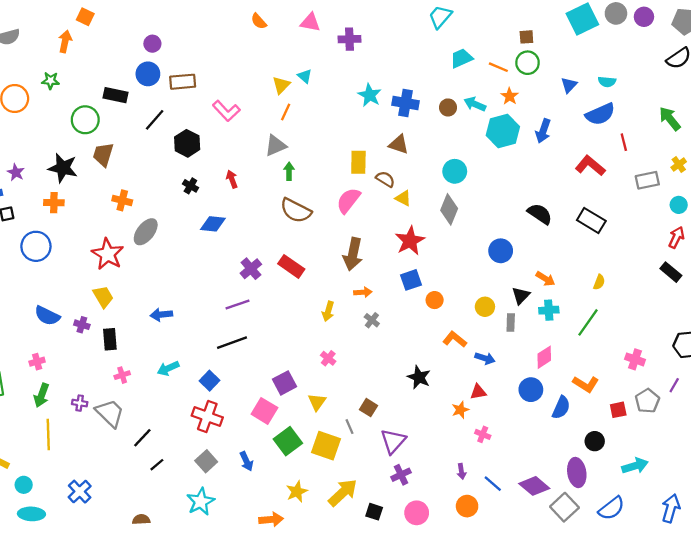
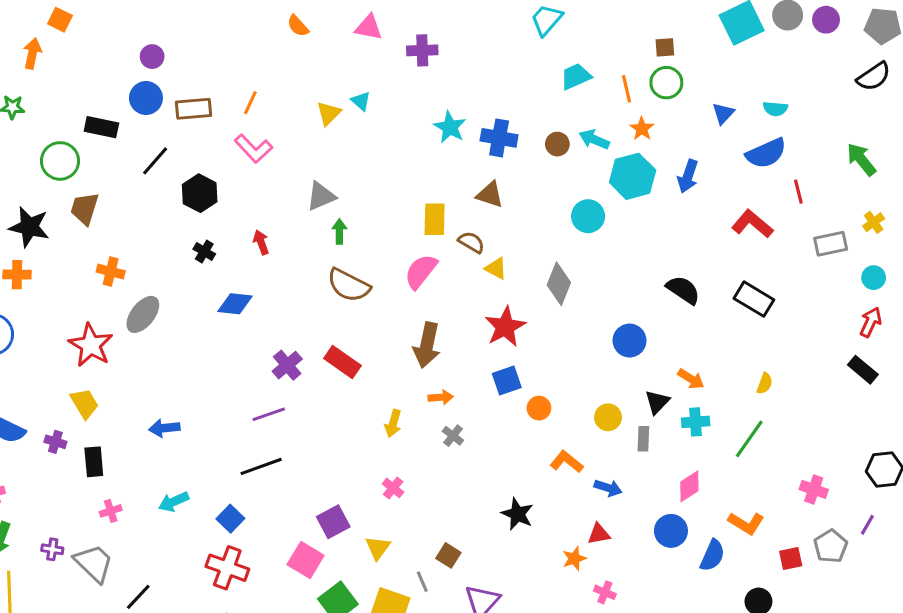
orange line: (498, 67) -> (626, 89), turned 54
orange line: (286, 112) -> (250, 103), moved
cyan circle: (455, 171) -> (588, 216), moved

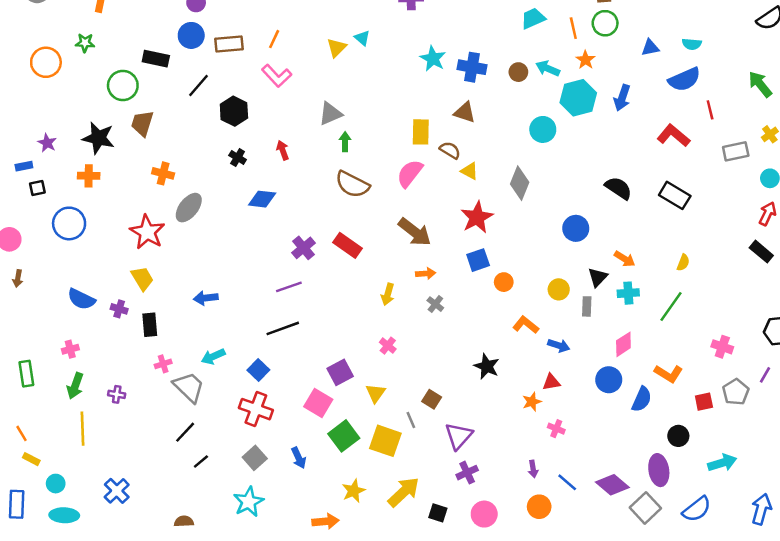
blue triangle: (723, 113) -> (650, 48), turned 36
brown arrow: (427, 345) -> (415, 232), turned -64
gray trapezoid: (94, 563) -> (189, 387), moved

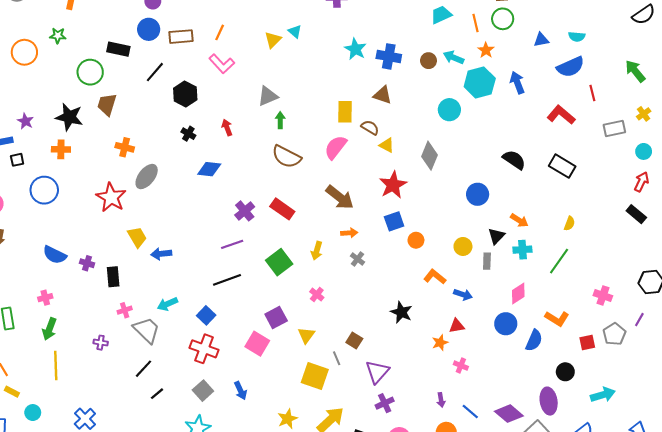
blue arrow: (622, 98) -> (517, 83), turned 140
yellow trapezoid: (142, 278) -> (137, 237), moved
purple cross: (117, 394) -> (101, 343), moved
green square: (344, 436) -> (279, 262), moved

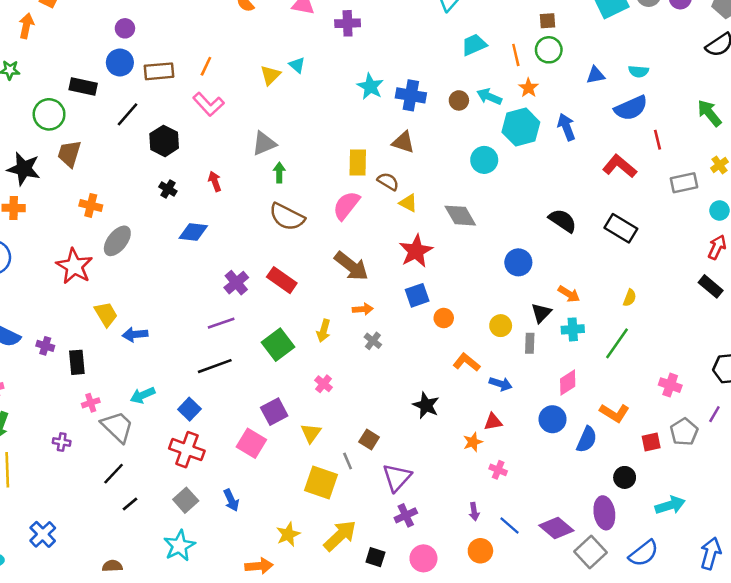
gray diamond: (430, 156) -> (460, 216), turned -52

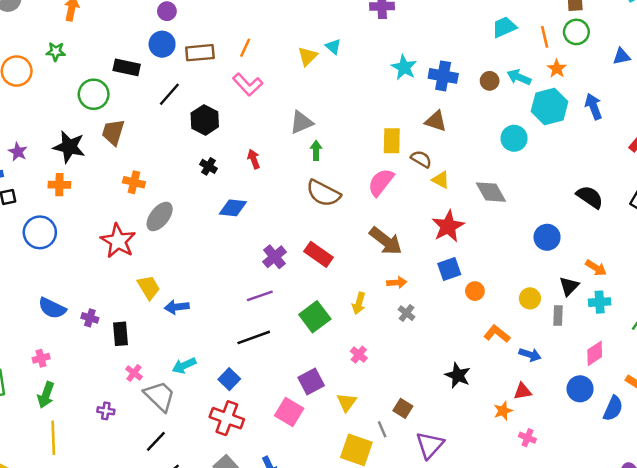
pink cross: (91, 403) -> (134, 373), turned -35

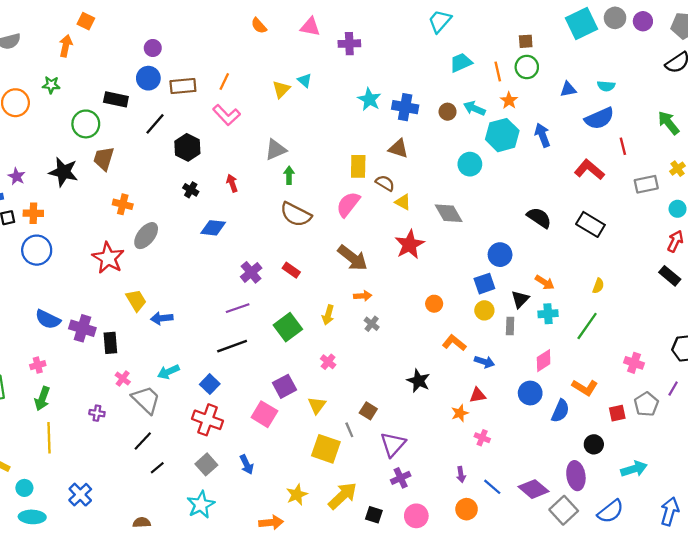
orange cross: (59, 185) -> (33, 213), moved
red rectangle: (318, 254) -> (291, 270), size x0.7
blue square: (449, 269) -> (484, 284), moved
purple cross: (90, 318) -> (82, 328), size x1.6

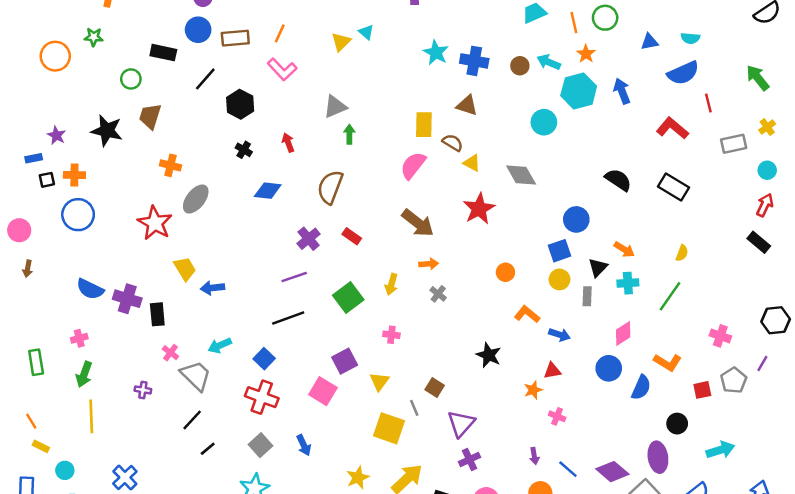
green circle: (86, 124) -> (131, 79), size x0.7
brown semicircle: (296, 214) -> (330, 187), moved, turned 84
pink cross: (328, 362) -> (391, 335), turned -32

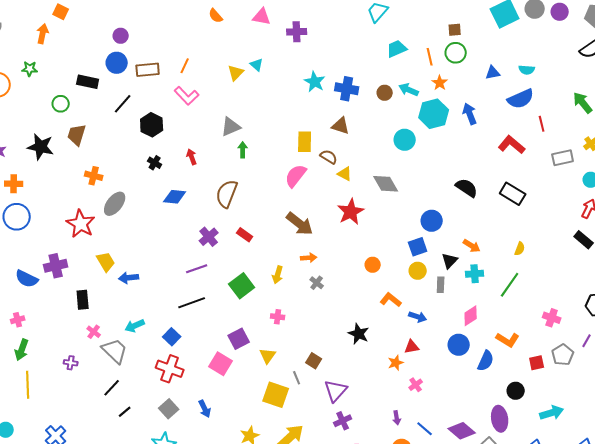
purple cross: (127, 299) -> (56, 266), moved, turned -30
pink cross: (557, 416) -> (416, 385), turned 32

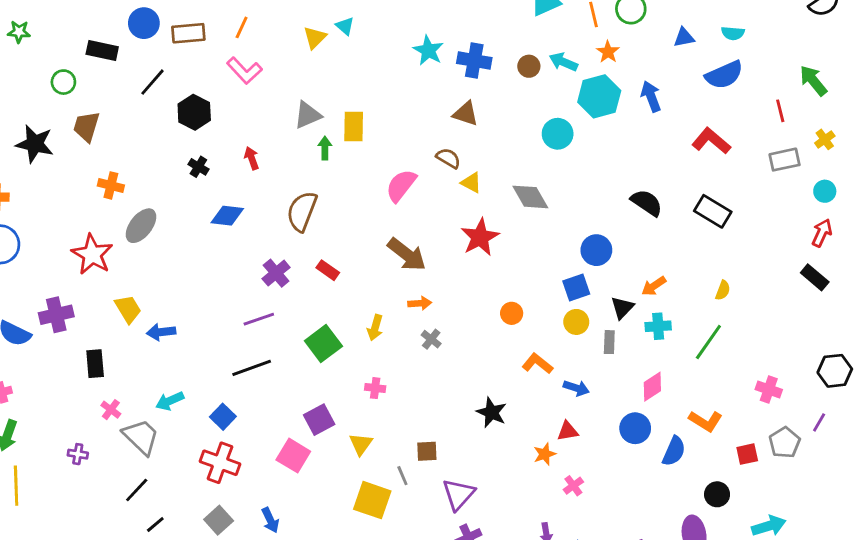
red line: (542, 124) -> (780, 111), moved
yellow rectangle: (305, 142) -> (354, 127), moved
orange arrow: (472, 246) -> (654, 286), turned 114
brown square: (314, 361) -> (427, 451), turned -35

